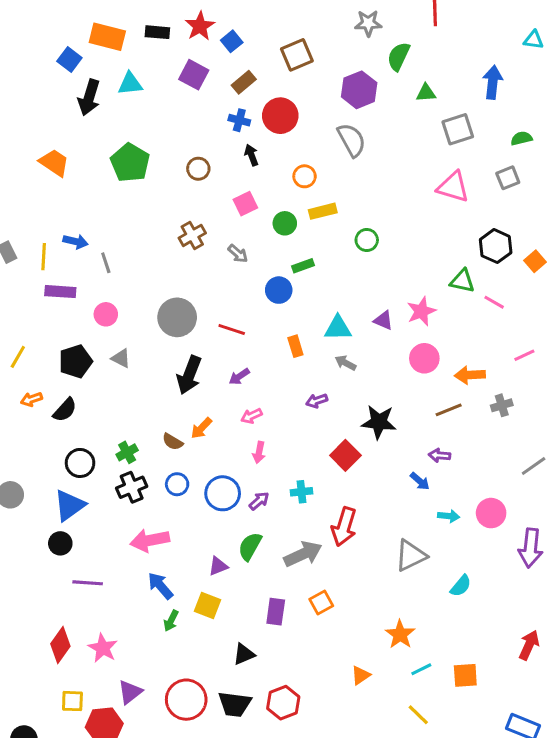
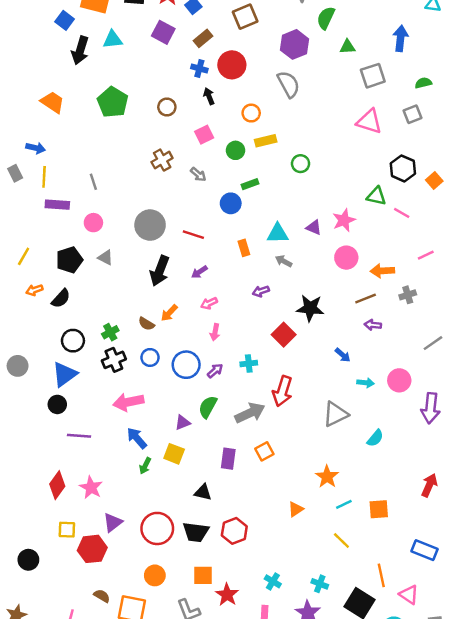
blue arrow: (75, 242) -> (36, 148), moved
purple arrow: (440, 455) -> (373, 325), moved
black triangle: (244, 654) -> (203, 492), turned 36

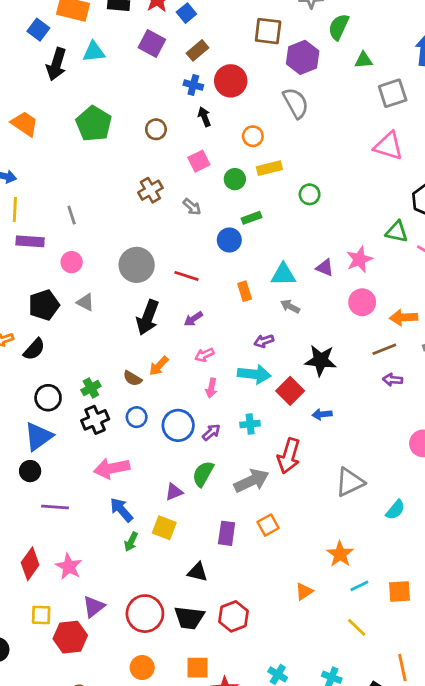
brown square: (245, 17) -> (268, 31), moved, turned 30
blue arrow: (343, 355) -> (322, 414), moved, turned 133
cyan arrow: (366, 383) -> (254, 374), moved, size x1.6

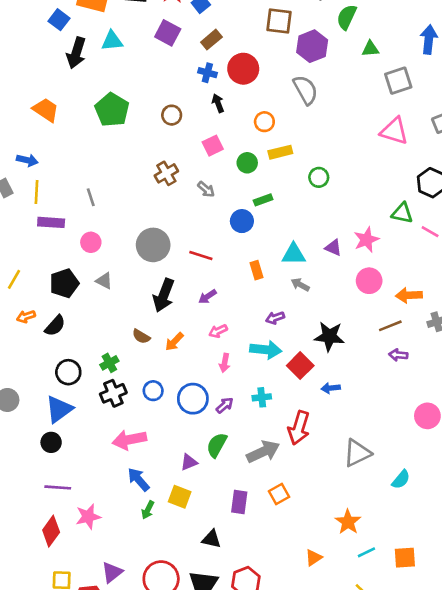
brown semicircle: (132, 378) -> (141, 336), moved
purple line: (55, 507) -> (58, 487), moved
pink star: (69, 567) -> (88, 517), moved, turned 30

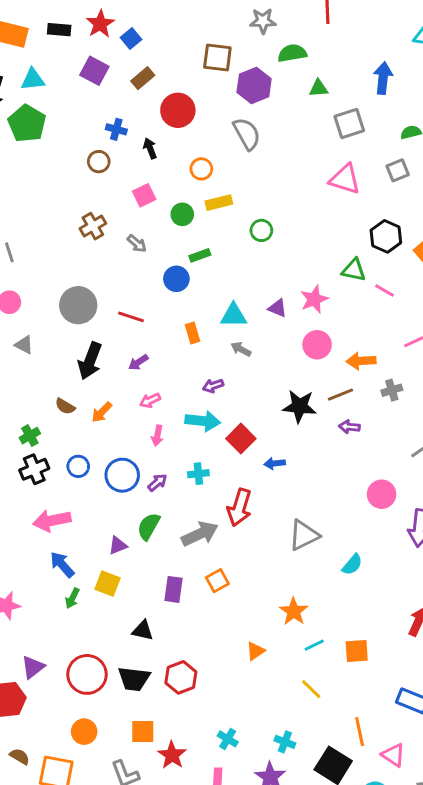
green semicircle: (347, 17) -> (292, 53), turned 55
blue cross: (207, 73) -> (116, 129), moved
green pentagon: (112, 110) -> (27, 123), moved
black star: (329, 336) -> (299, 406), moved

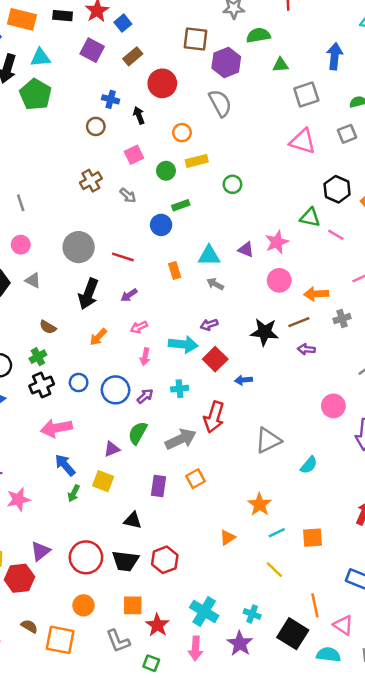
purple arrow: (213, 386) -> (209, 325), moved
brown semicircle: (65, 406) -> (48, 327), moved
cyan cross: (228, 739) -> (204, 612), size x1.6

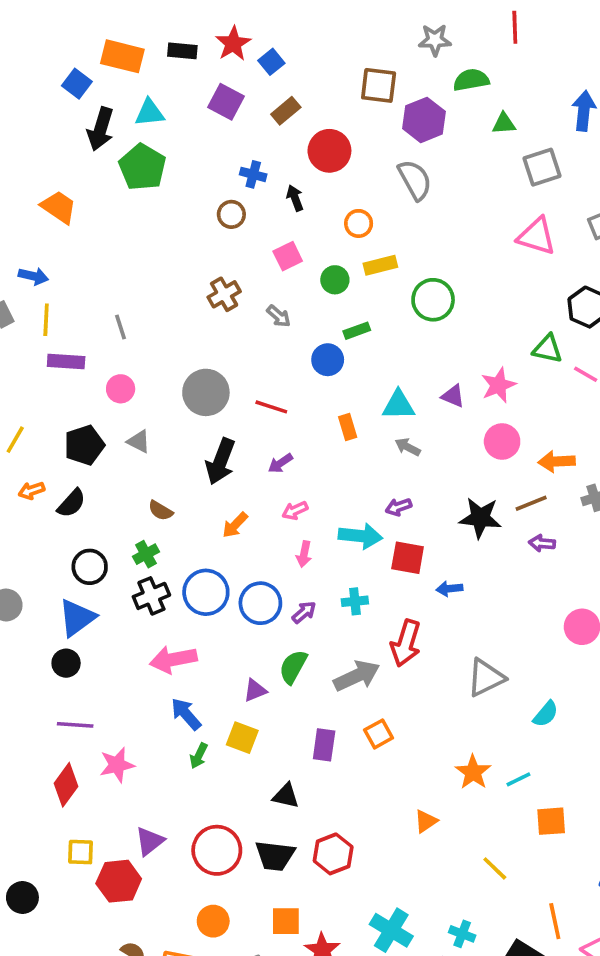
green circle: (232, 184) -> (433, 300), size x1.5
red square: (215, 359) -> (408, 558), turned -35
blue circle: (79, 383) -> (206, 592), size x1.6
cyan line: (277, 533) -> (518, 779), moved

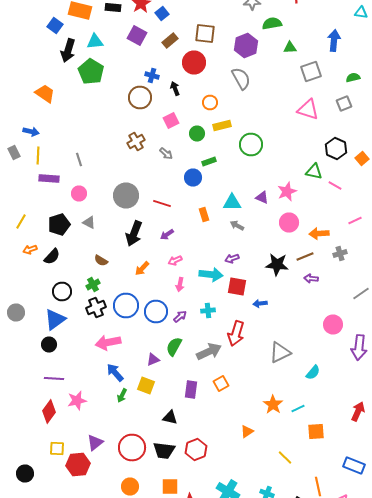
brown square: (379, 85) -> (205, 34), moved
brown circle: (231, 214) -> (140, 98), size x1.5

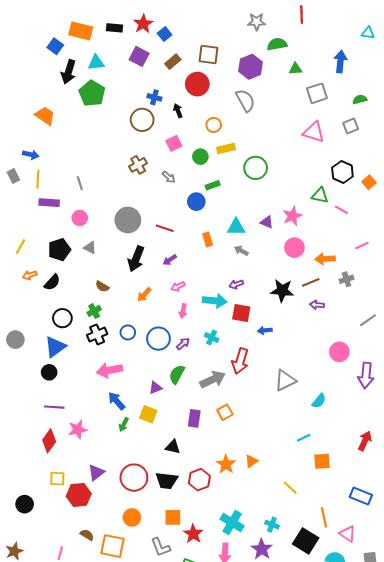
blue circle: (126, 306) -> (128, 332), size x0.6
cyan cross: (208, 310) -> (212, 338), turned 32
orange star: (273, 404) -> (226, 464), moved

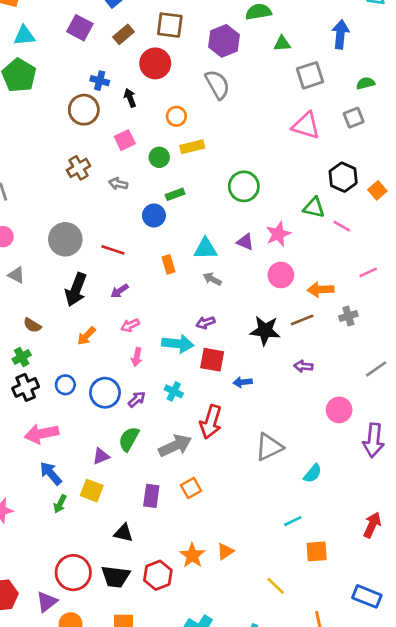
green circle: (256, 168) -> (244, 186), moved
gray arrow: (169, 177) -> (118, 184), turned 152
purple arrow: (317, 305) -> (303, 366), moved
purple triangle: (96, 472) -> (47, 602), moved

